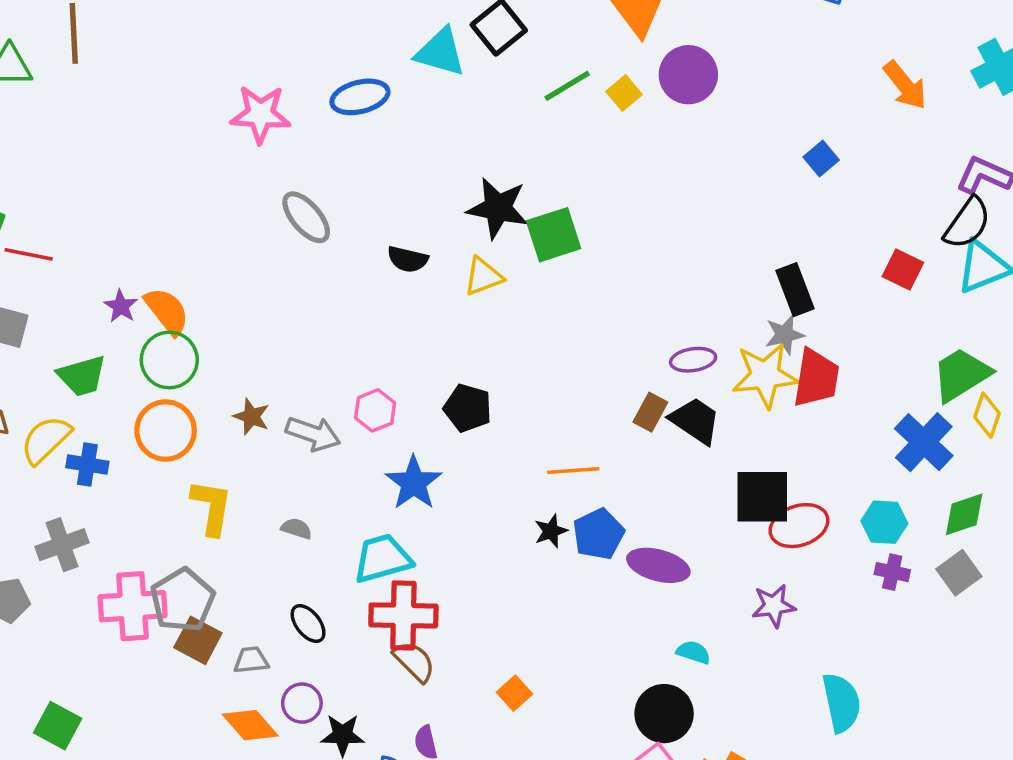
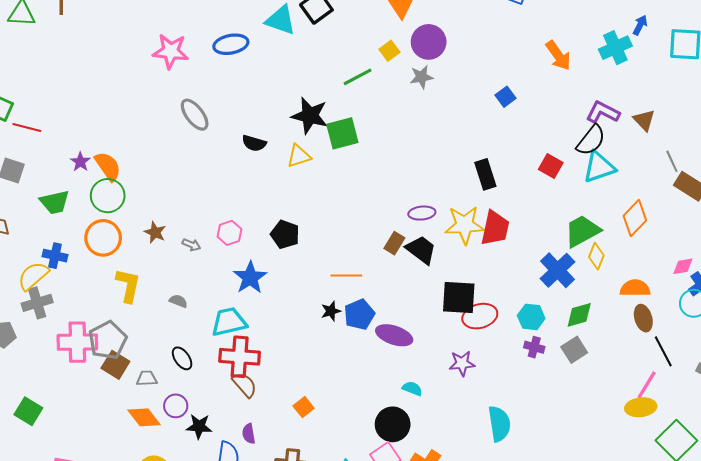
green line: (567, 86) -> (358, 77), moved
gray star: (785, 335) -> (421, 77), moved
gray arrow: (313, 434) -> (191, 245), size x0.6
yellow semicircle: (46, 440) -> (33, 276), moved

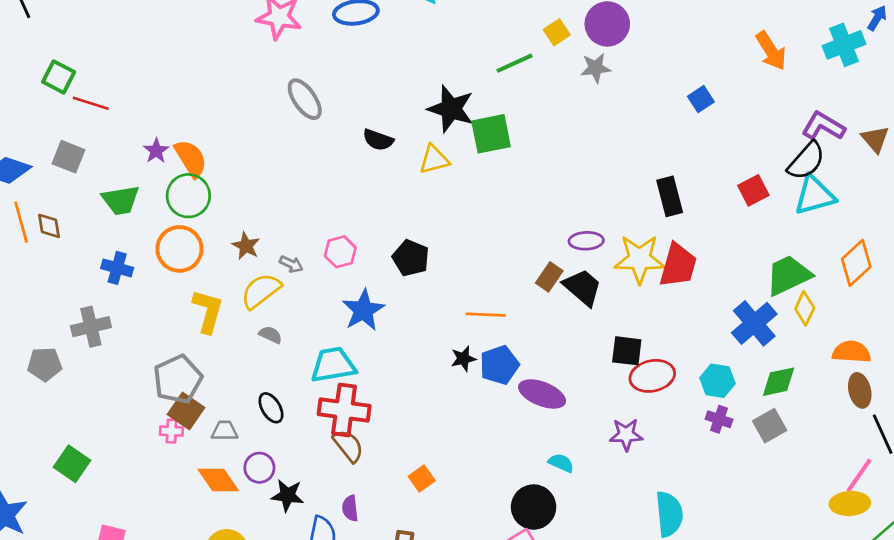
red square: (551, 166) -> (753, 190), turned 30
yellow semicircle: (33, 276) -> (261, 291), moved
black square: (459, 298) -> (627, 351), size x0.7
pink cross: (77, 342) -> (171, 431), moved, size x0.5

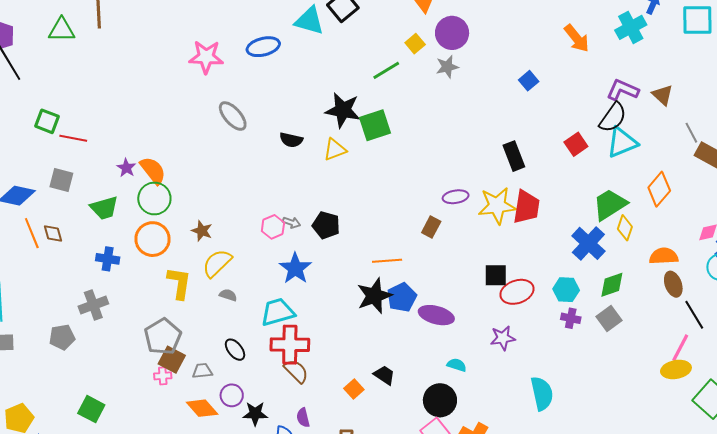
gray arrow: (291, 264) -> (292, 223), moved
black trapezoid: (583, 287) -> (384, 375), moved, size x0.7
black star: (463, 359) -> (374, 296), size x1.8

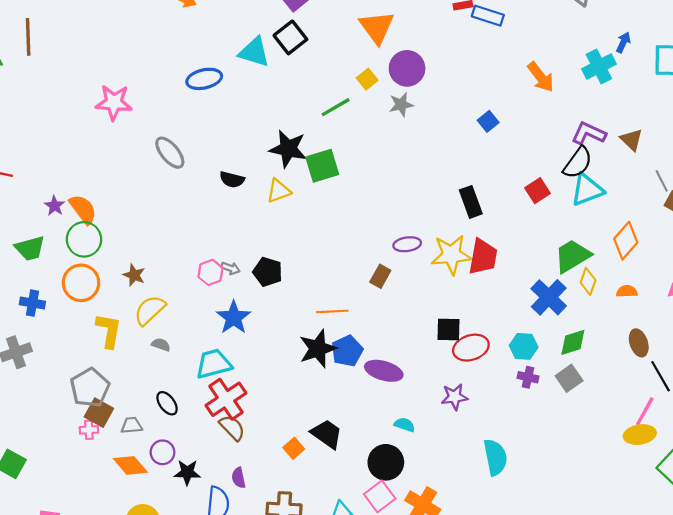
pink star: (206, 57) -> (114, 102), moved
orange semicircle: (664, 256) -> (627, 291), moved, size x0.7
red cross: (290, 345) -> (226, 399), turned -36
black trapezoid: (384, 375) -> (327, 434), size x1.4

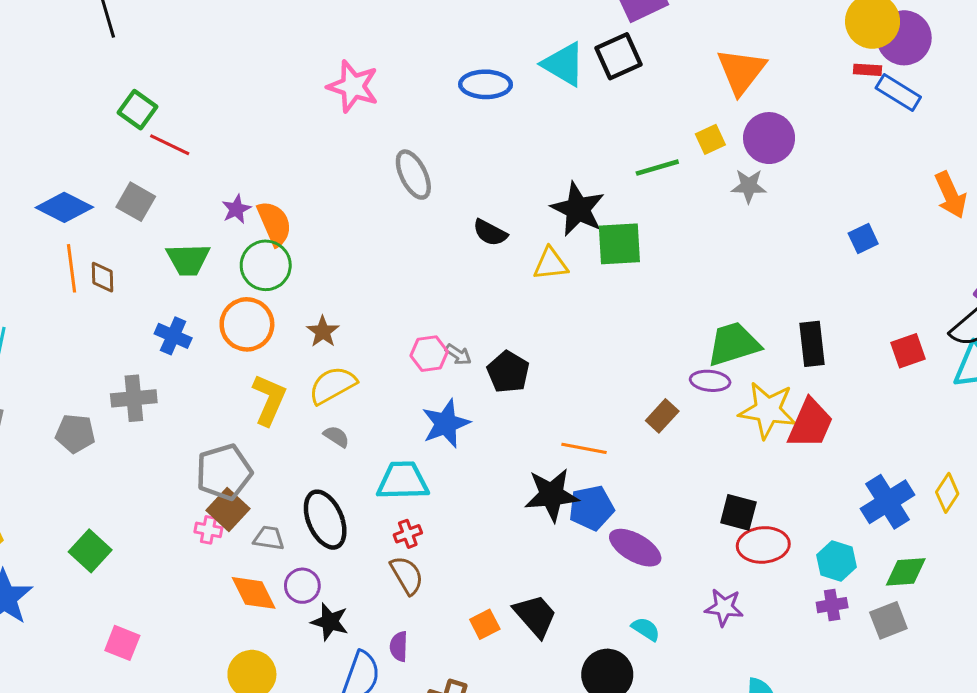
green trapezoid: (572, 256) -> (733, 344), moved
purple cross: (528, 377) -> (832, 605), turned -36
red cross: (226, 399) -> (408, 534), size x0.5
black ellipse: (167, 403) -> (325, 520), size x1.6

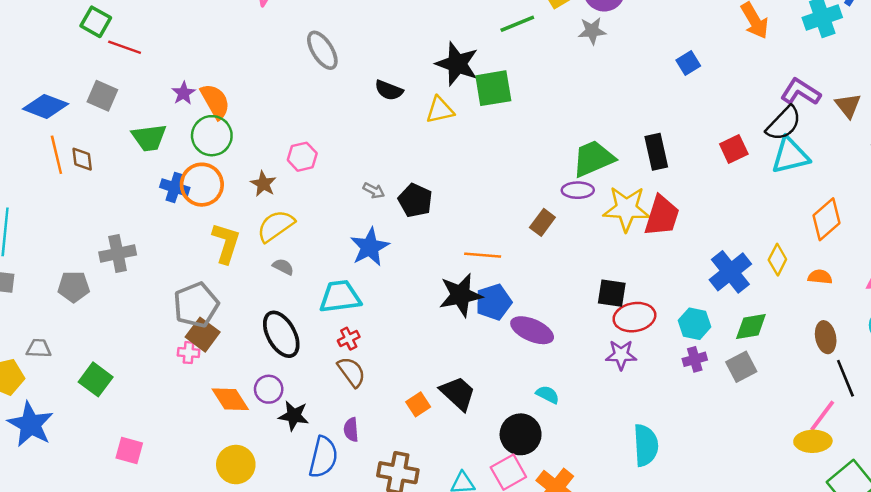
blue cross: (173, 336) -> (175, 187), moved
pink hexagon: (429, 354) -> (302, 157), moved
gray trapezoid: (269, 538) -> (39, 348), moved
purple star: (724, 607) -> (621, 355), moved

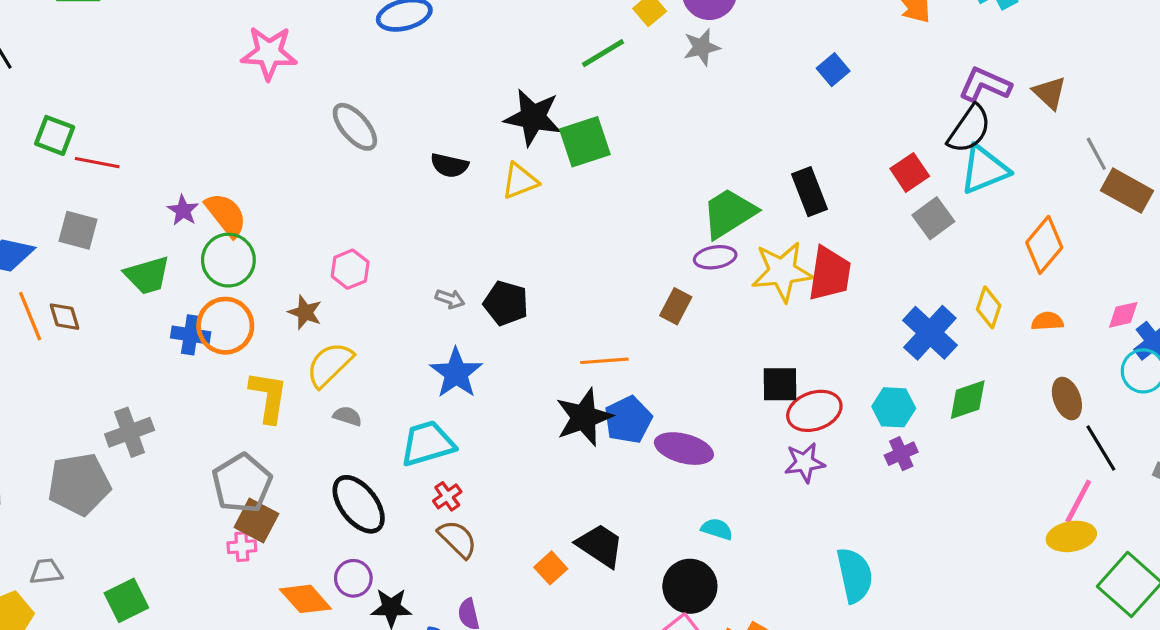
gray pentagon: (74, 287) -> (79, 484), size x1.5
gray square: (741, 367) -> (933, 218), moved
green square: (96, 379) -> (126, 600), turned 36

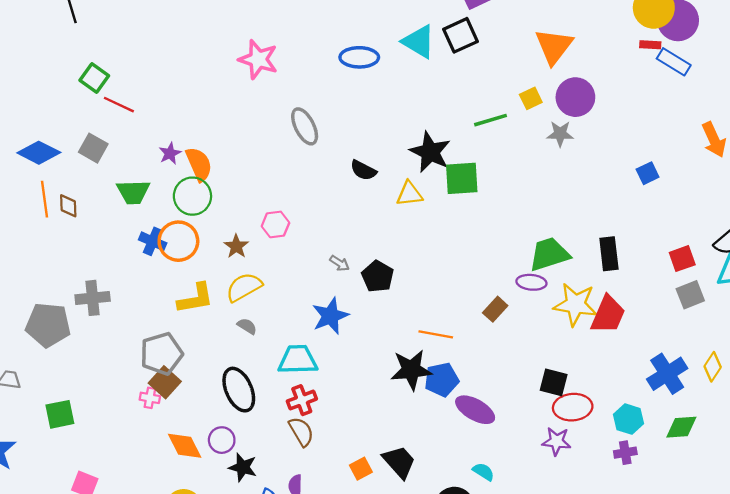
yellow L-shape: (268, 397) -> (196, 298), turned 57
red cross: (447, 496) -> (302, 400), size x1.4

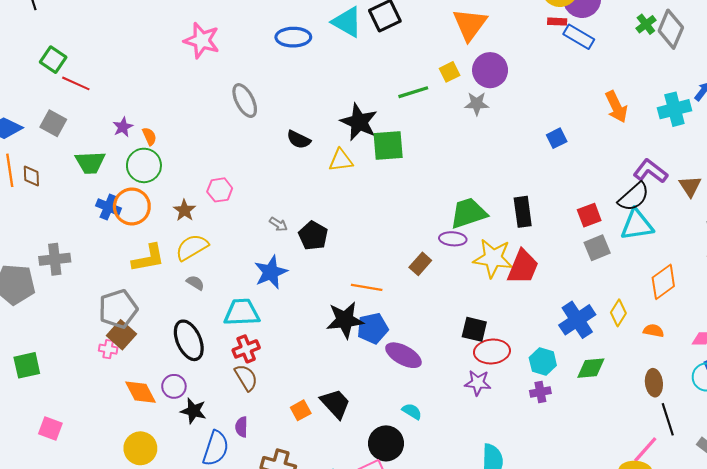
orange semicircle: (199, 164) -> (149, 136), size x0.6

